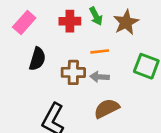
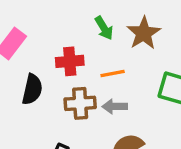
red cross: (70, 21) -> (70, 61), moved

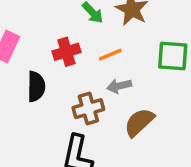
brown cross: (80, 103) -> (88, 109), moved

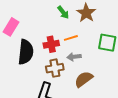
red cross: (66, 52) -> (51, 44), moved
black semicircle: (36, 86) -> (26, 52), size x1.4

